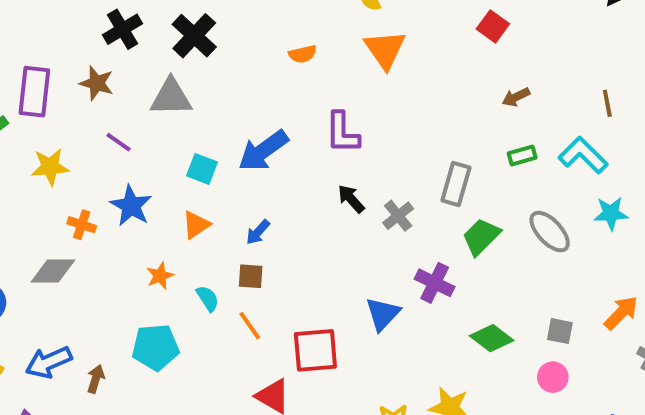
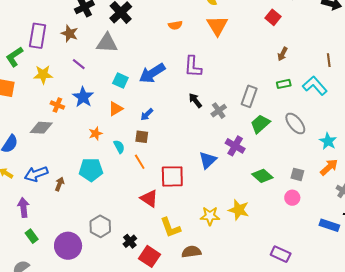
brown arrow: (516, 97) -> (282, 54), turned -40
cyan star: (611, 213) -> (328, 141), moved, turned 30

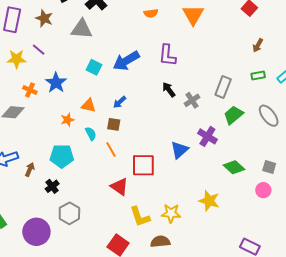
purple line: (79, 64) -> (39, 50), moved
orange triangle: (116, 109) -> (88, 105), moved, turned 42
yellow star: (210, 216) -> (171, 213), moved
black cross: (130, 241) -> (52, 186), moved

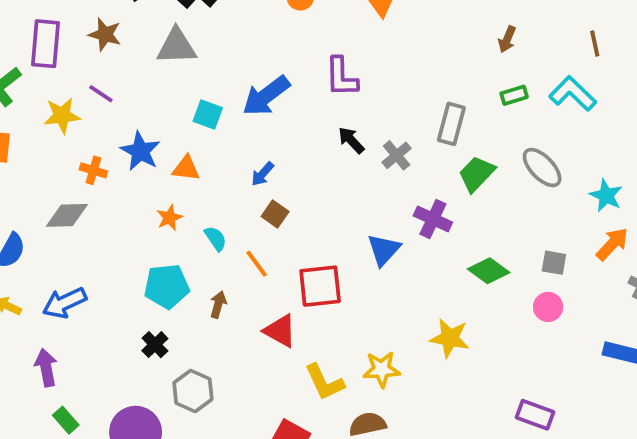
orange triangle: (88, 105) -> (186, 168), moved
brown square: (114, 124) -> (275, 214), moved, turned 32
brown arrow: (30, 169) -> (218, 304), moved

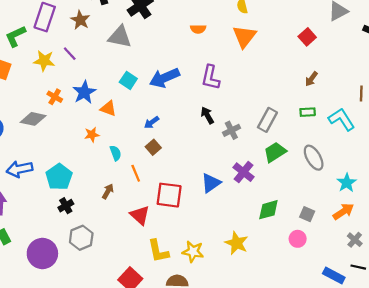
green diamond: (489, 271) -> (268, 210), turned -65
cyan pentagon: (167, 286) -> (59, 177), moved, turned 30

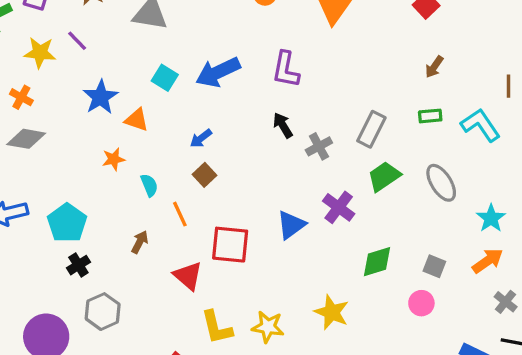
orange cross: (55, 97) -> (21, 97), moved

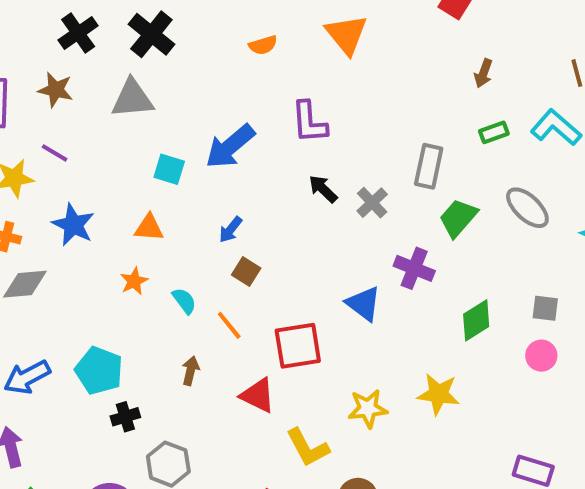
blue star: (100, 97) -> (73, 225), moved
blue triangle: (291, 225) -> (364, 304), turned -32
black cross: (78, 265) -> (125, 417), turned 30
yellow star: (268, 327) -> (368, 409), moved

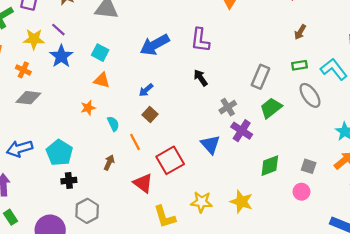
cyan square: (169, 169) -> (100, 53), moved
gray cross: (372, 203) -> (228, 107), moved
gray ellipse: (527, 208) -> (310, 95), moved
blue star: (73, 225) -> (61, 56), moved
red square: (298, 346) -> (170, 160), turned -32

